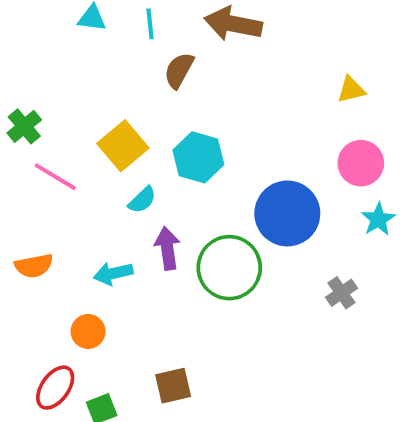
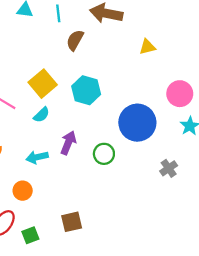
yellow triangle: (351, 90) -> (147, 47), moved
cyan semicircle: (142, 200) -> (42, 115), moved
purple arrow: (167, 248) -> (68, 143), turned 30
green circle: (229, 268) -> (104, 154), size x0.6

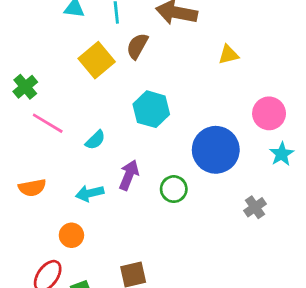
yellow square: (43, 84) -> (97, 60), moved

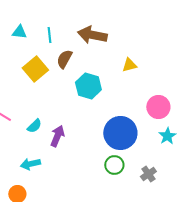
cyan hexagon: (151, 109) -> (88, 86), moved
purple arrow: (129, 175) -> (57, 136), moved
green circle: (174, 189) -> (114, 165), moved

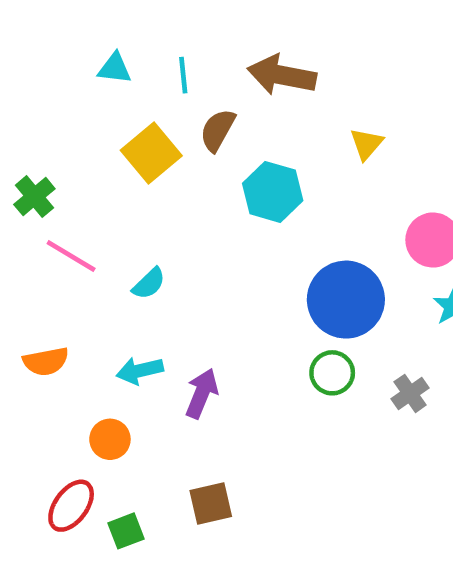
yellow triangle: (129, 65) -> (367, 144), turned -35
purple arrow: (57, 136) -> (202, 393), moved

